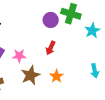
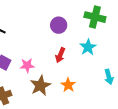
green cross: (71, 14) -> (95, 17), moved
cyan star: (92, 31) -> (88, 47), moved

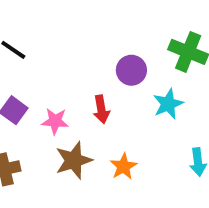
purple circle: (59, 25) -> (131, 70), moved
red arrow: (60, 55) -> (101, 109), moved, turned -40

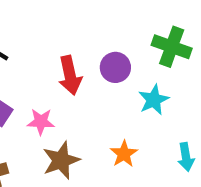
red arrow: (101, 109) -> (70, 75), moved, size x1.4
orange star: (123, 166) -> (124, 154), moved

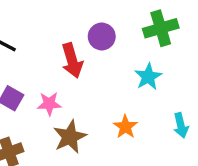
green cross: (172, 47) -> (161, 28), turned -32
purple circle: (115, 67) -> (102, 36), moved

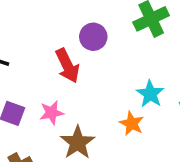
cyan star: (148, 77) -> (150, 94), moved

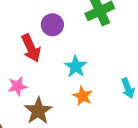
cyan star: (150, 94) -> (76, 67), moved

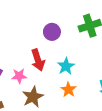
red arrow: (31, 48) -> (38, 60), moved

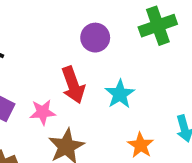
orange star: (68, 90) -> (141, 145), moved

